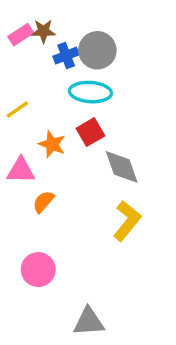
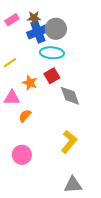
brown star: (43, 31) -> (34, 18), moved
blue cross: (66, 56) -> (38, 32), size x1.5
yellow L-shape: (127, 221) -> (69, 142), moved
gray triangle: (89, 322) -> (73, 185), moved

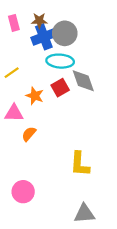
pink rectangle: (12, 20) -> (14, 23), turned -72
gray diamond: (70, 96) -> (83, 81), moved
yellow L-shape: (69, 142) -> (80, 164), turned 145
pink circle: (22, 155) -> (23, 192), moved

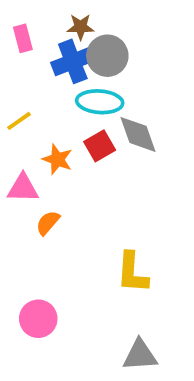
brown star: (39, 21) -> (80, 27), moved

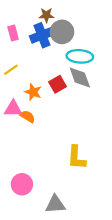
pink rectangle: (23, 38) -> (13, 33), moved
cyan ellipse: (100, 102) -> (80, 56), moved
orange semicircle: (48, 223) -> (28, 116), moved, turned 80
gray triangle: (140, 355) -> (55, 204), moved

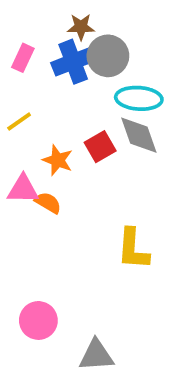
pink rectangle: (13, 33) -> (23, 58), turned 40
yellow L-shape: (76, 158) -> (133, 249), moved

